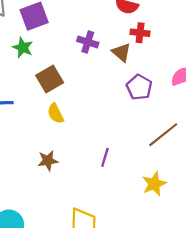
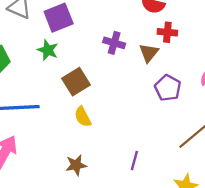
brown triangle: (121, 52) -> (149, 53), turned 30

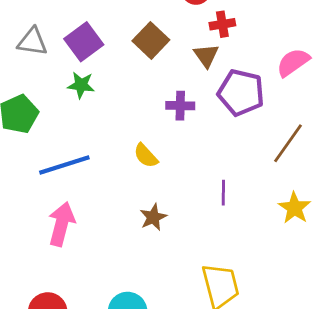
purple cross: (114, 43) -> (180, 106), moved
brown square: (76, 82) -> (151, 40), moved
purple pentagon: (168, 88) -> (241, 93), size x1.4

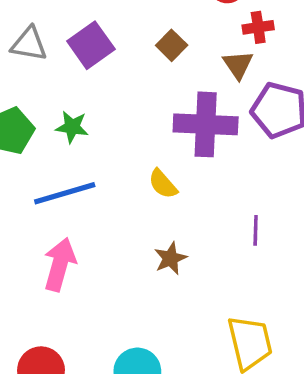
brown square: (151, 40) -> (172, 45), size x0.7
green star: (81, 85) -> (72, 127), moved
purple cross: (180, 106) -> (206, 124), size x1.8

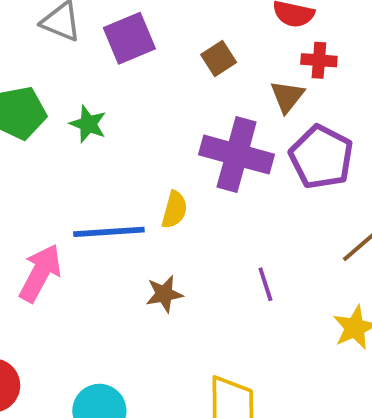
yellow semicircle: (163, 184) -> (174, 210), turned -136
blue line: (65, 193) -> (109, 232), moved
purple line: (256, 230) -> (265, 284), turned -32

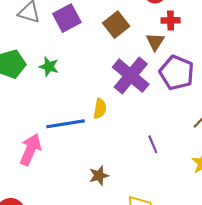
brown square: (219, 58) -> (116, 25), size x1.4
purple cross: (237, 155) -> (131, 76), turned 30
brown star: (164, 294) -> (99, 176), moved

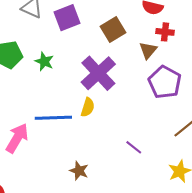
purple cross: (131, 76) -> (98, 73), moved
purple line: (153, 144) -> (134, 147), turned -36
brown star: (99, 176) -> (79, 171), turned 30

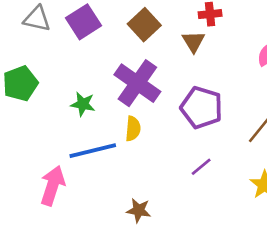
green star: (44, 61) -> (83, 104), moved
purple pentagon: (165, 82) -> (202, 108), moved
purple line: (134, 147) -> (201, 167), turned -66

